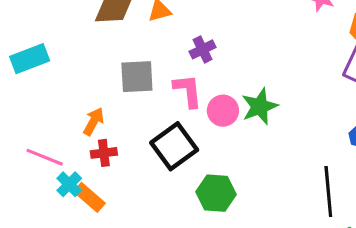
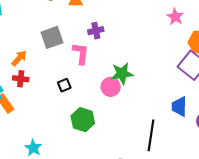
gray square: (137, 77) -> (52, 37), turned -30
pink circle: (223, 111) -> (111, 87), moved
black square: (174, 146) -> (64, 85), size x0.5

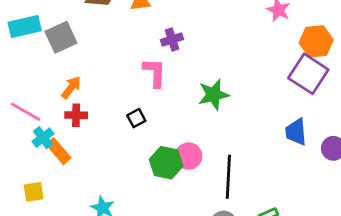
gray square: (52, 37) -> (61, 37), moved
pink circle: (111, 87) -> (189, 156), moved
black line: (151, 135) -> (228, 177), moved

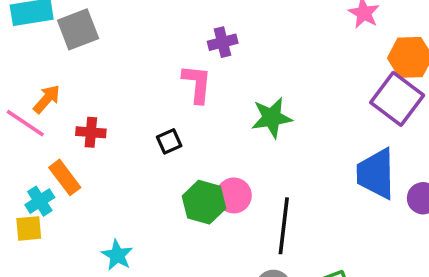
orange arrow: (71, 87) -> (47, 99), moved
blue trapezoid: (296, 132) -> (376, 174), size x1.4
cyan cross: (43, 138) -> (40, 201), moved

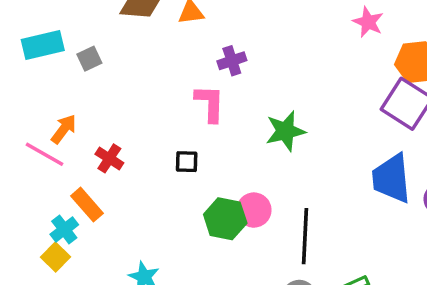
gray square: (78, 29) -> (89, 59), size x0.6
red cross: (91, 132) -> (109, 158), turned 32
black square: (169, 141) -> (187, 162), turned 30
yellow square: (29, 228) -> (55, 257), turned -36

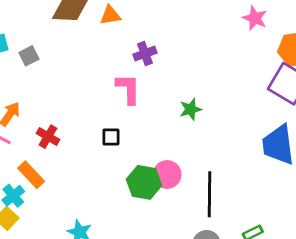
green star: (285, 131) -> (191, 109), size x0.7

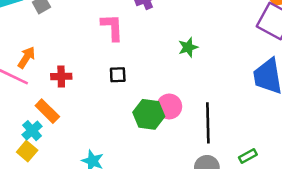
pink L-shape: (128, 89) -> (112, 27), moved
red cross: (48, 137) -> (61, 76), turned -30

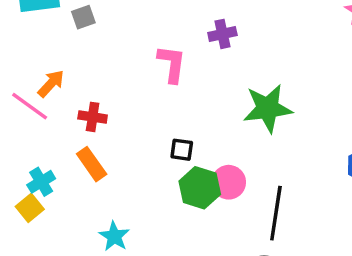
green star: (188, 47) -> (268, 108), size x1.8
black square: (118, 75) -> (182, 150), moved
orange rectangle: (47, 111) -> (92, 164), moved

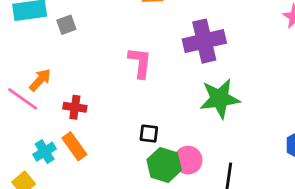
purple cross: (222, 34) -> (204, 41), moved, size x1.8
cyan cross: (41, 182) -> (45, 152), moved

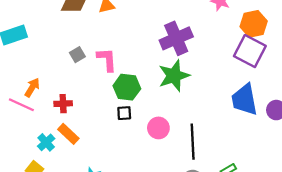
gray square: (66, 25) -> (77, 55), moved
purple cross: (204, 41) -> (176, 38), moved
green hexagon: (164, 165) -> (127, 87), moved

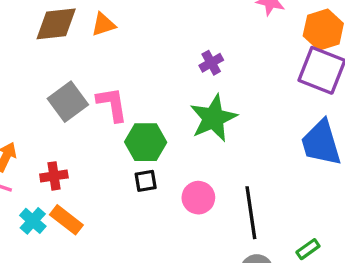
purple cross: (176, 38) -> (211, 63), size x0.5
gray square: (77, 55) -> (68, 102), size x1.6
cyan cross: (46, 142) -> (33, 221), moved

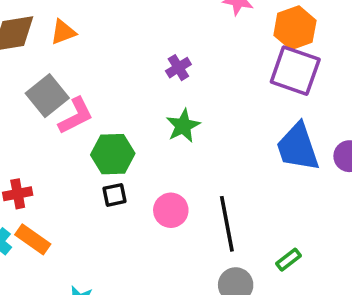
gray square: (68, 102) -> (47, 96), moved
pink L-shape: (112, 104) -> (76, 116), turned 75
green star: (213, 118) -> (183, 126), size x0.7

